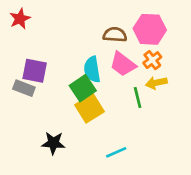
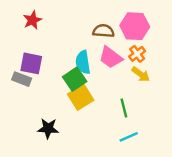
red star: (20, 19) -> (32, 20), moved
yellow arrow: (156, 83) -> (141, 74), turned -132
green line: (138, 98) -> (124, 108), moved
cyan line: (116, 152) -> (129, 137), moved

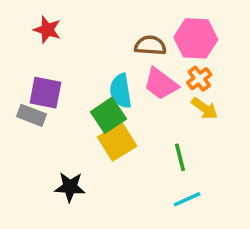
red star: (32, 20) -> (47, 30), turned -30

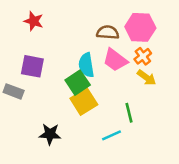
gray rectangle: (31, 115) -> (14, 91), moved
cyan line: (187, 199) -> (111, 135), moved

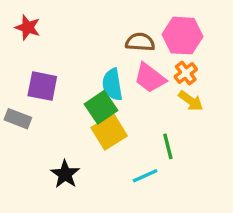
red star: (34, 21) -> (28, 27), moved
black star: (50, 134) -> (65, 174), turned 30

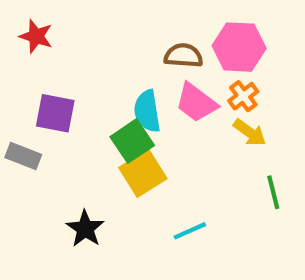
green line: (168, 146) -> (273, 192), moved

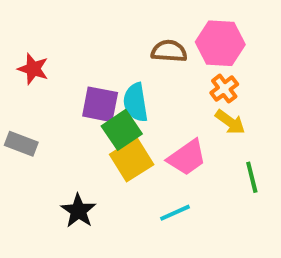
red star: (36, 36) -> (33, 69), moved
pink trapezoid: (196, 103) -> (187, 158), moved, turned -72
purple square: (55, 113) -> (100, 104), moved

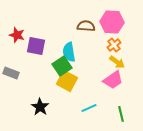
purple square: (100, 104) -> (36, 46), moved
pink trapezoid: (187, 158) -> (113, 80), moved
yellow square: (132, 160) -> (67, 81), turned -30
green line: (252, 177) -> (121, 114), moved

